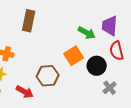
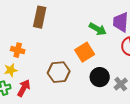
black circle: (97, 66) -> (100, 77), moved
red arrow: (25, 92) -> (24, 88), moved, turned -90

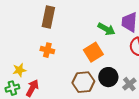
orange cross: (18, 50) -> (47, 50), moved
brown hexagon: (59, 72) -> (83, 82), moved

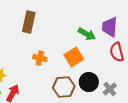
orange cross: (47, 50) -> (40, 58), moved

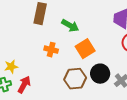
green arrow: (87, 34) -> (70, 26), moved

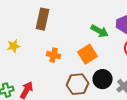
green arrow: (70, 26) -> (100, 31), moved
yellow star: (11, 67) -> (14, 46), moved

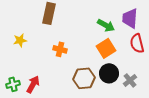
orange square: (88, 54) -> (106, 48), moved

